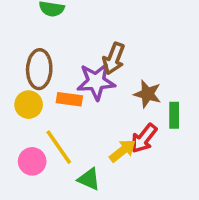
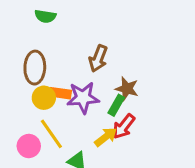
purple star: (96, 82) -> (83, 98), moved
yellow circle: (29, 105) -> (44, 98), moved
green rectangle: (174, 115) -> (116, 105), moved, turned 30

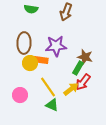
brown arrow: (98, 58) -> (66, 12), moved
purple star: (83, 98) -> (56, 46), moved
yellow line: (51, 134) -> (48, 87), moved

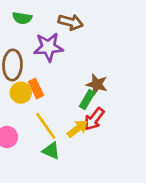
brown arrow: (66, 12) -> (71, 22), turned -96
purple star: (56, 46) -> (48, 47), moved
orange rectangle: (41, 60) -> (36, 89), turned 56

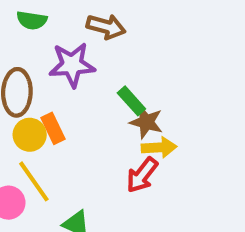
green rectangle: (87, 100) -> (131, 101), moved, turned -72
yellow line: (46, 126) -> (34, 181), moved
yellow arrow: (77, 129) -> (159, 147), moved, turned 35

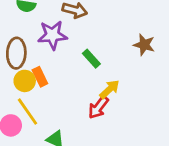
brown star: (146, 122) -> (144, 45), moved
yellow arrow: (159, 147) -> (109, 89), turned -40

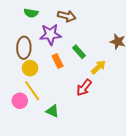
orange rectangle: (40, 77) -> (58, 61), moved
yellow arrow: (109, 89) -> (98, 67), moved

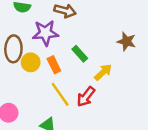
yellow circle: (30, 68) -> (31, 62), moved
yellow line: (32, 91) -> (60, 94), moved

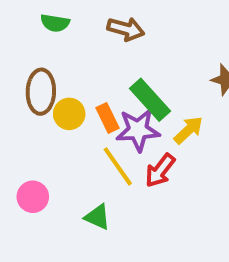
purple star: (45, 33) -> (138, 130), moved
green rectangle: (80, 54) -> (150, 100), size x1.5

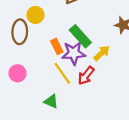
yellow circle: (69, 114) -> (35, 15), moved
pink circle: (33, 197) -> (17, 73), moved

